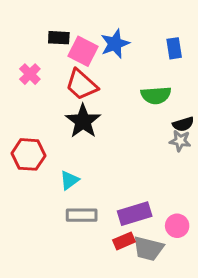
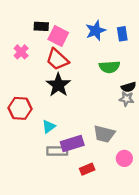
blue star: (115, 44) -> (96, 31), moved
purple rectangle: (135, 214) -> (72, 144), moved
gray trapezoid: (148, 249) -> (104, 134), moved

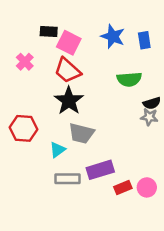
blue star: (96, 31) -> (113, 36), turned -30
gray trapezoid: (104, 134) -> (81, 133), moved
purple rectangle: (72, 144) -> (100, 170), moved
red rectangle: (87, 169) -> (123, 187), moved

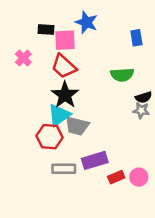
blue star: (113, 36) -> (86, 22), moved
pink square: (69, 43) -> (65, 40), turned -30
red hexagon: (23, 128) -> (50, 137), moved
cyan triangle: (57, 150) -> (59, 115), moved, size x1.5

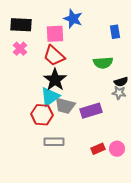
black rectangle: (46, 29) -> (21, 25), moved, size x1.5
purple rectangle: (95, 160) -> (91, 111), moved

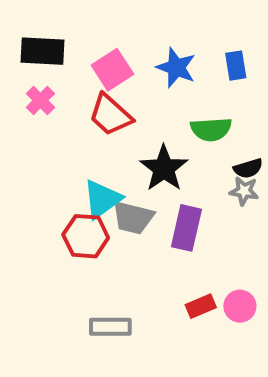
blue star: (73, 19) -> (176, 68), moved
pink square: (55, 34) -> (112, 70), turned -30
black star: (55, 80) -> (164, 168), moved
purple rectangle: (91, 111) -> (186, 228), turned -60
gray rectangle: (54, 142) -> (110, 327), moved

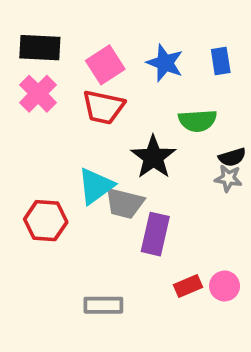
pink cross: (40, 100) -> (38, 94), size x1.4
red trapezoid: (110, 115) -> (103, 107), turned -30
purple rectangle: (186, 228) -> (155, 234), moved
red hexagon: (86, 236) -> (46, 221), moved

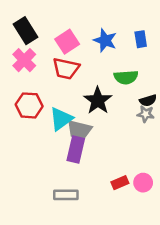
black rectangle: (40, 48) -> (25, 31), turned 55
red hexagon: (46, 221) -> (29, 105), moved
purple rectangle: (155, 234) -> (76, 150), moved

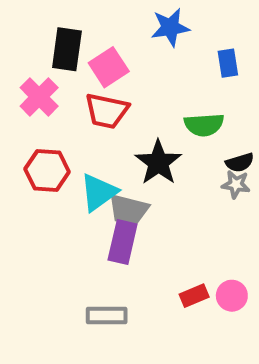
black rectangle: (25, 31) -> (67, 49), moved, turned 40
blue star: (105, 40) -> (170, 27), moved, turned -30

